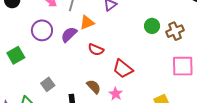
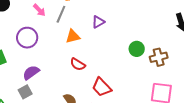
purple semicircle: (69, 34) -> (31, 73), moved

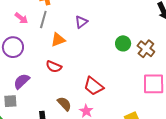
brown cross: (159, 57) -> (146, 49), turned -30
red semicircle: (78, 64) -> (54, 67), moved
gray square: (25, 92) -> (10, 101), moved, turned 32

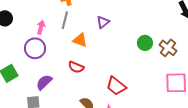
pink arrow: (21, 18) -> (41, 27), moved, turned -112
orange triangle: (58, 40) -> (80, 40), turned 42

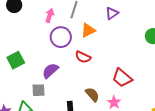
orange triangle: (80, 40) -> (88, 30), turned -49
purple circle: (35, 48) -> (61, 37), moved

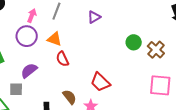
orange triangle: (88, 30) -> (54, 39), moved, turned 42
purple circle: (61, 37) -> (27, 36), moved
red semicircle: (83, 57) -> (62, 59), turned 35

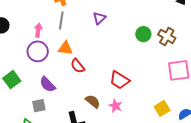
purple semicircle: (29, 71) -> (48, 84), turned -84

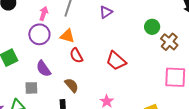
green circle: (143, 34) -> (152, 27), moved
red trapezoid: (120, 80) -> (116, 61), moved
brown semicircle: (93, 101) -> (72, 85), moved

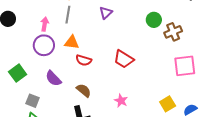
brown cross: (169, 42) -> (173, 32), turned 36
red semicircle: (76, 55) -> (84, 60), turned -35
gray square: (31, 88) -> (33, 101), moved, turned 32

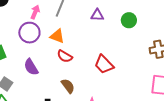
purple triangle: (106, 13) -> (97, 15), turned 32
green circle: (154, 20) -> (129, 20), moved
brown semicircle: (84, 90) -> (68, 86), moved

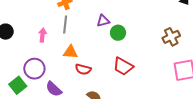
green circle: (129, 20) -> (118, 33), moved
purple circle: (29, 33) -> (34, 69), moved

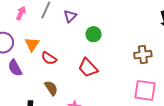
purple triangle: (103, 21) -> (70, 16), moved, turned -48
orange triangle: (70, 52) -> (32, 44), moved, turned 42

